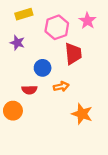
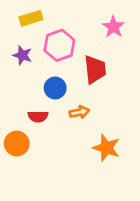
pink hexagon: (57, 27) -> (59, 45), moved

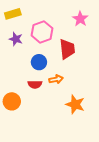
yellow rectangle: (31, 18) -> (13, 14), moved
red semicircle: (38, 116) -> (35, 84), moved

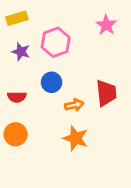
red trapezoid: (67, 49) -> (106, 93), moved
red semicircle: (35, 84) -> (17, 97), moved
orange star: (75, 104) -> (76, 138), moved

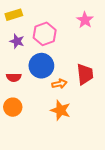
blue circle: (52, 82) -> (41, 66), size x1.5

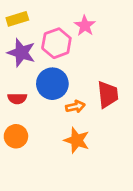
pink star: (85, 20) -> (85, 26), moved
purple star: (17, 41) -> (21, 53), size x1.5

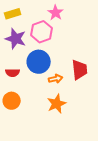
pink star: (85, 26) -> (56, 13), moved
orange star: (77, 140) -> (57, 104), turned 30

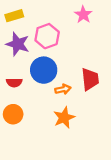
pink star: (56, 13) -> (83, 15), moved

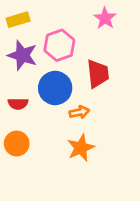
red trapezoid: (90, 79) -> (98, 74), moved

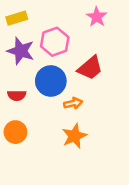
red trapezoid: (98, 74) -> (90, 68), turned 56

